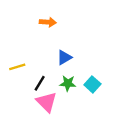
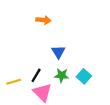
blue triangle: (64, 57) -> (58, 52), turned -32
yellow line: (17, 67) -> (14, 82), moved

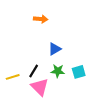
blue triangle: (58, 52) -> (55, 49), turned 32
cyan square: (84, 76) -> (79, 72), turned 32

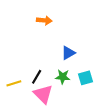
blue triangle: (55, 49) -> (68, 53), moved

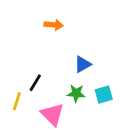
black line: (37, 77) -> (35, 83), moved
yellow line: (14, 83) -> (17, 101), turned -56

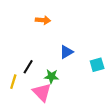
green star: (76, 93) -> (51, 76), moved
cyan square: (104, 95) -> (97, 65), moved

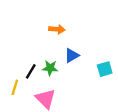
orange arrow: (43, 20) -> (57, 29), moved
green star: (51, 76) -> (50, 68), moved

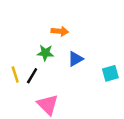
green star: (50, 68) -> (45, 53), moved
yellow line: (15, 87) -> (15, 75), moved, turned -35

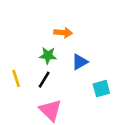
cyan square: (110, 73) -> (101, 89), moved
black line: (32, 76) -> (44, 80), moved

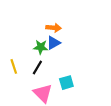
blue triangle: (80, 62) -> (54, 43), moved
cyan square: (101, 89) -> (66, 83), moved

